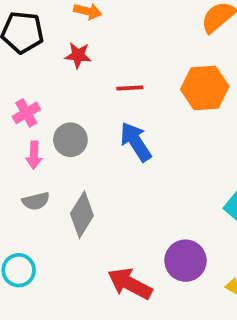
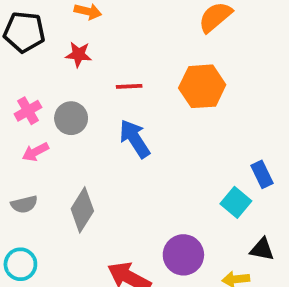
gray circle: (70, 140) -> (71, 118), moved
pink arrow: (34, 155) -> (35, 152), turned 60
gray semicircle: (36, 201) -> (24, 204), moved

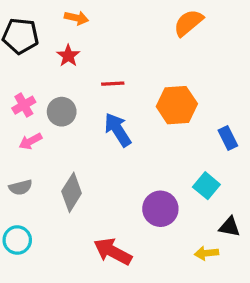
red star: (79, 54) -> (68, 56), turned 30
orange hexagon: (202, 86) -> (177, 105), moved
blue rectangle: (262, 174) -> (228, 138), moved
purple circle: (183, 255) -> (160, 209), moved

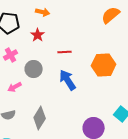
pink cross: (24, 105) -> (11, 55), moved

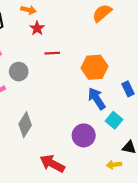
red star: (38, 35) -> (37, 28), moved
blue arrow: (68, 80) -> (97, 99), moved

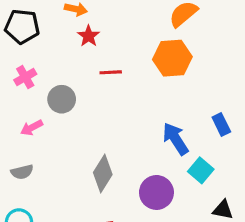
orange hexagon: (94, 67) -> (172, 58), moved
gray diamond: (25, 125) -> (103, 174), moved

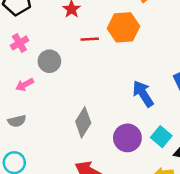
orange hexagon: (172, 58) -> (124, 27), moved
cyan square: (201, 170) -> (161, 137), moved

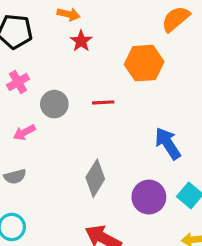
red line: (90, 39) -> (103, 102), moved

